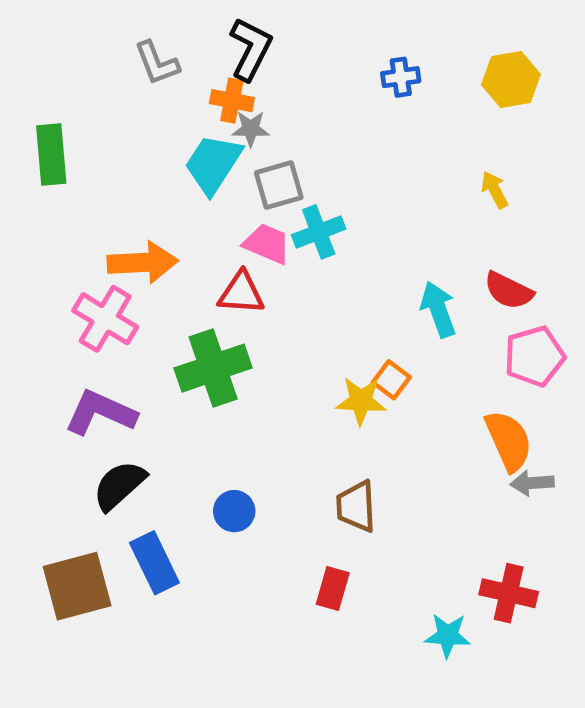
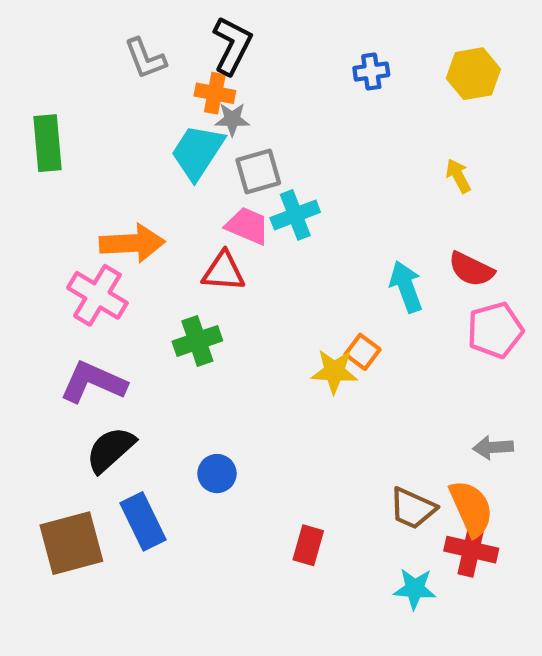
green cross: (213, 368) -> (197, 341), size x0.7
orange semicircle: (509, 441) -> (471, 508), moved
brown trapezoid: (356, 506) -> (413, 508), moved, turned -63

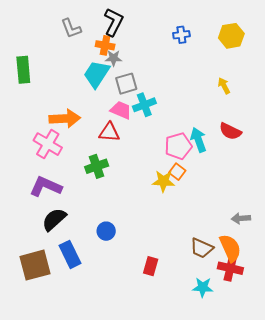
pink pentagon: (495, 330) -> (178, 146), moved

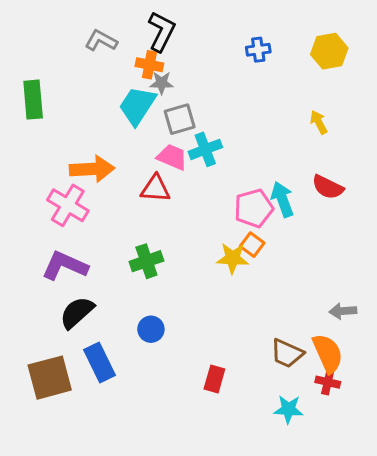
gray L-shape: (71, 28) -> (101, 41), turned 140
green cross: (97, 166) -> (146, 261), moved
red cross: (230, 268) -> (328, 382), size x0.7

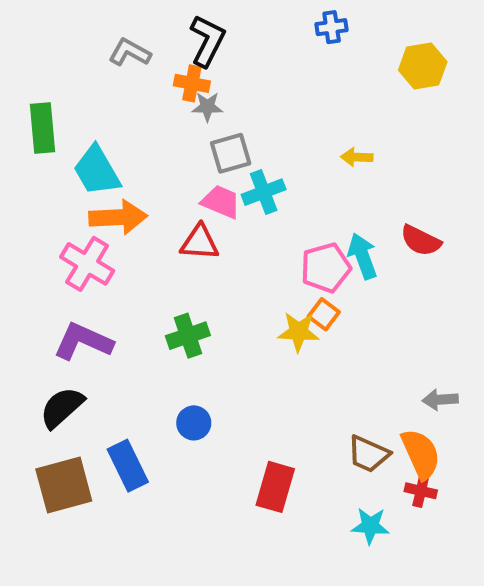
blue cross: (258, 50) -> (332, 27), moved
cyan trapezoid: (137, 106) -> (97, 171), moved, turned -63
yellow arrow: (319, 122) -> (357, 157), moved, turned -60
black semicircle: (77, 313) -> (62, 407), moved
red rectangle: (214, 379) -> (275, 487), size x1.4

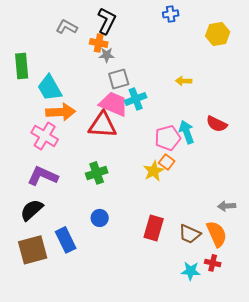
pink trapezoid: (221, 202) -> (114, 104), size x1.4
red triangle: (200, 243) -> (103, 125), size x1.4
yellow star: (299, 332) -> (154, 171), turned -30
red rectangle: (275, 487) -> (154, 228), moved
red cross: (421, 491) -> (213, 263), moved

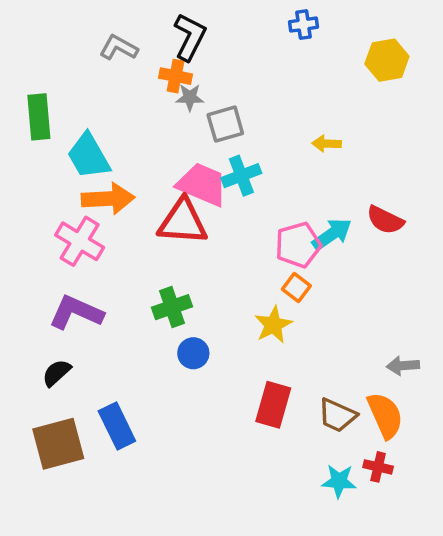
gray square: (119, 79) -> (225, 124), moved
cyan arrow: (187, 132) -> (332, 234), turned 75
yellow star: (154, 171) -> (273, 325), moved
black semicircle: (32, 210) -> (57, 373), size x0.7
blue circle: (100, 218) -> (193, 353), moved

